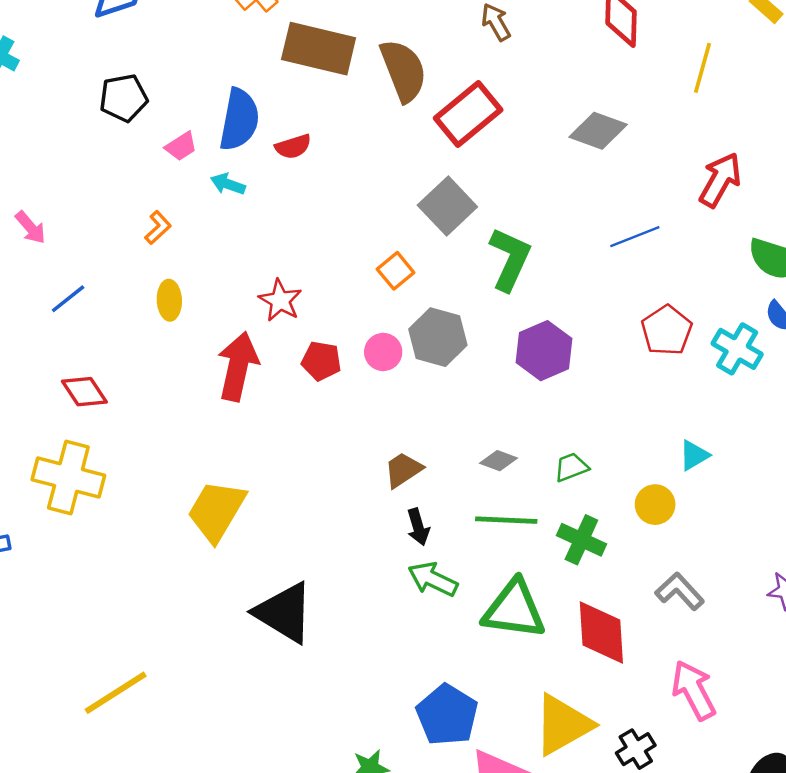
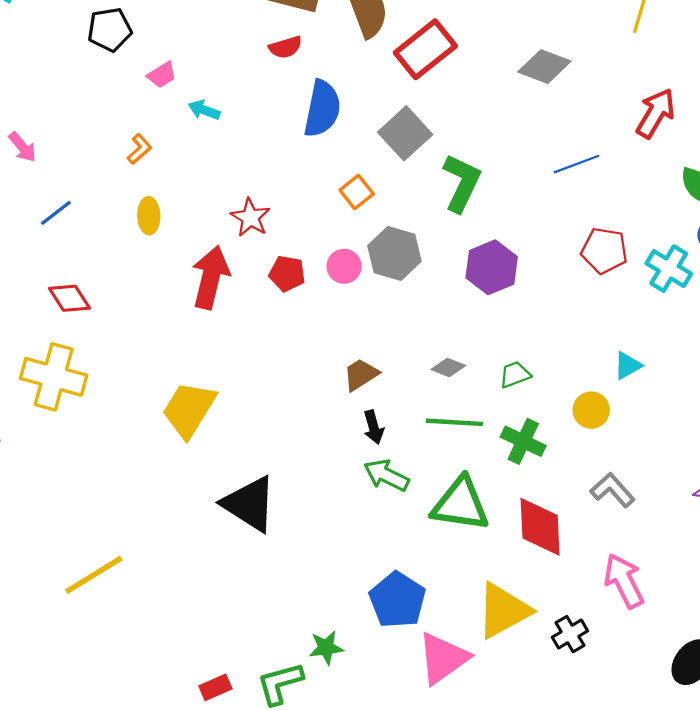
blue semicircle: (239, 120) -> (322, 109), moved
red semicircle: (293, 147) -> (285, 47), moved
red pentagon: (667, 330) -> (604, 251), turned -30

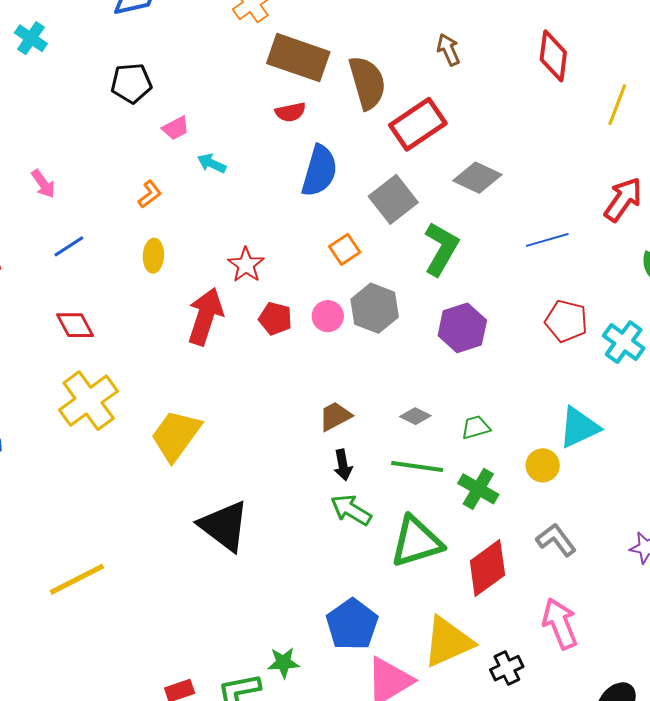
gray diamond: (544, 67) -> (477, 178), moved
cyan triangle: (628, 366) -> (579, 427), size x1.6
yellow cross: (54, 377) -> (89, 401), moved, turned 34
green triangle: (460, 504) -> (416, 542), turned -30
red diamond: (540, 527) -> (487, 568), turned 52

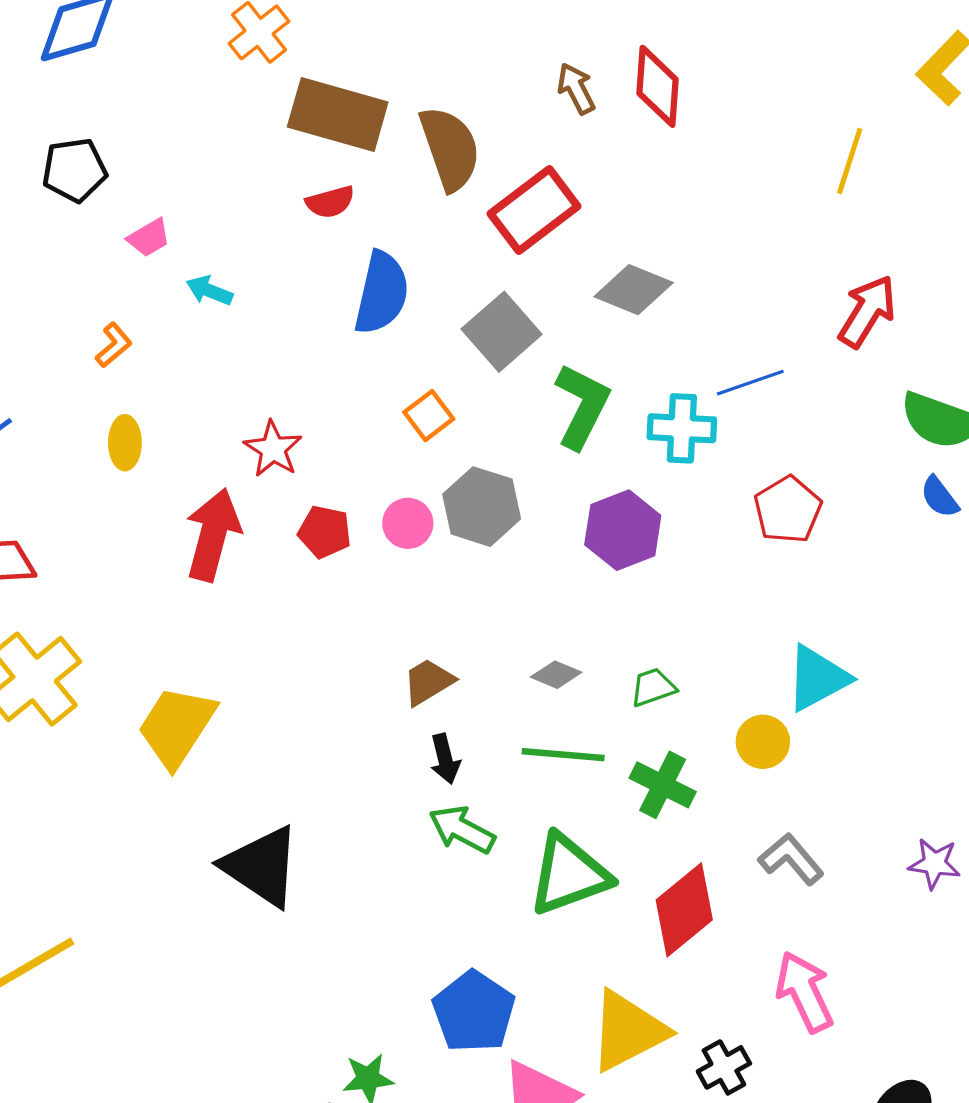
red diamond: (553, 56) -> (658, 86), moved
red pentagon: (566, 321) -> (788, 510), turned 30
cyan cross: (624, 342) -> (682, 428), moved, turned -30

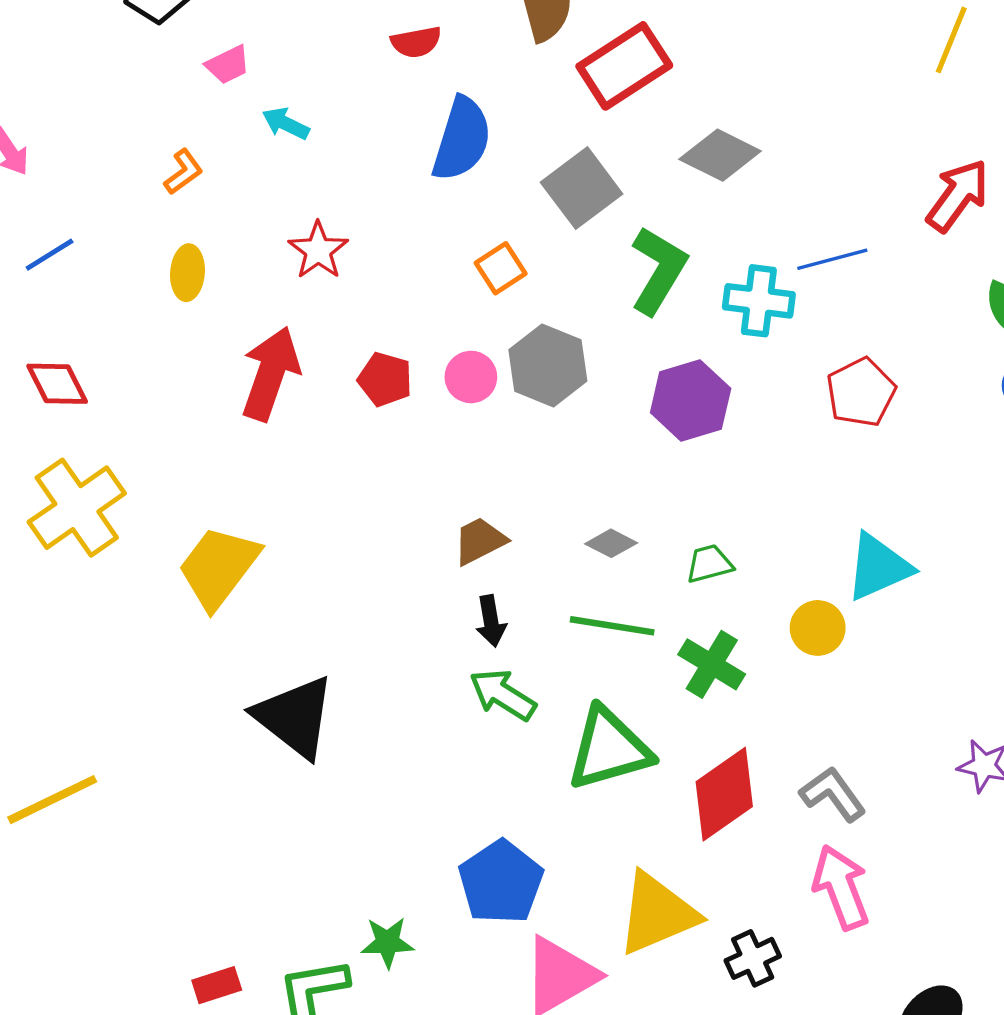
red star: (273, 449) -> (318, 250), moved
gray L-shape: (791, 859) -> (833, 794), moved

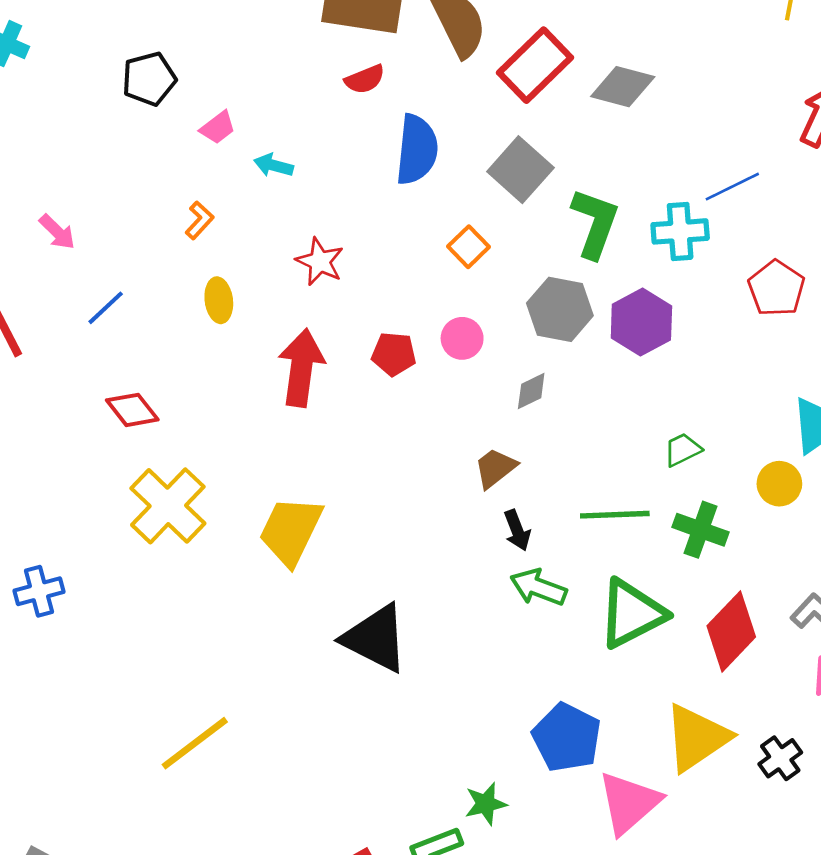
gray diamond: (720, 155) -> (623, 87), moved
gray hexagon: (548, 365) -> (560, 309), moved
gray diamond: (611, 543) -> (531, 391), moved, turned -42

